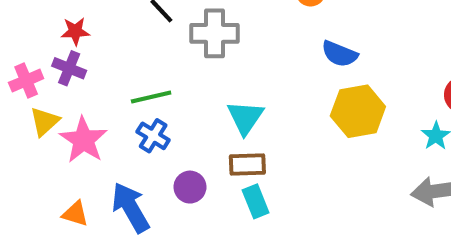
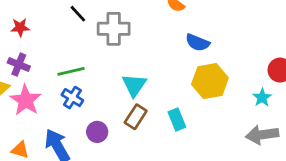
purple cross: (69, 68) -> (19, 65), moved
brown rectangle: (247, 165) -> (136, 117), turned -55
cyan rectangle: (256, 201) -> (177, 120), moved

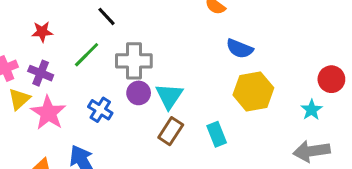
gray cross: (114, 29) -> (134, 61), moved
green line: (71, 71) -> (87, 55), moved, turned -32
purple circle: (97, 132) -> (139, 93), moved

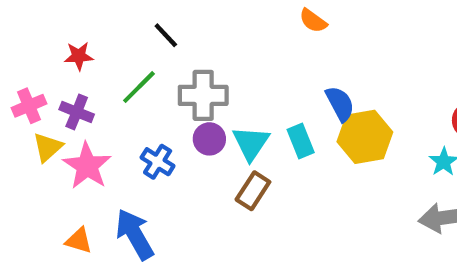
blue semicircle: (240, 49) -> (340, 104), moved, turned -140
cyan rectangle: (217, 134) -> (301, 141), moved

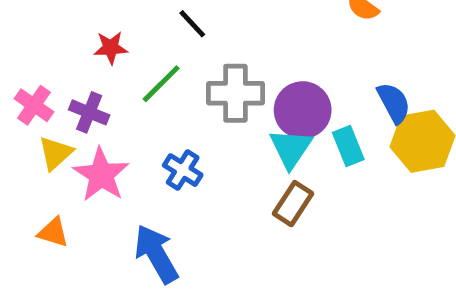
red star: (79, 56) -> (111, 48), moved
pink cross: (29, 106) -> (34, 105), turned -32
purple circle: (209, 139) -> (303, 110), moved, size x1.5
orange triangle: (79, 241) -> (53, 232), moved

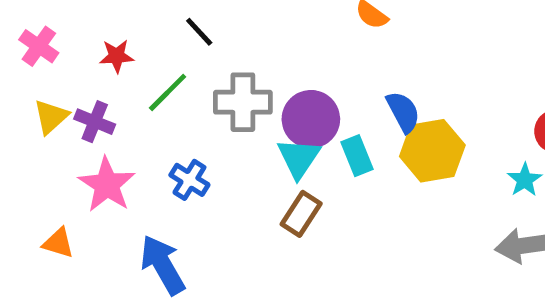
pink cross: (34, 105) -> (39, 46), moved
yellow triangle: (56, 153) -> (51, 117), moved

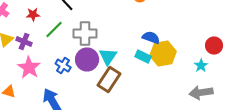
blue semicircle: (403, 112) -> (151, 38), turned -42
purple circle: (311, 119) -> (87, 60), moved
cyan rectangle: (357, 156) -> (143, 56), moved, turned -42
brown rectangle: (301, 214) -> (109, 80), size x1.4

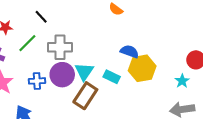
cyan rectangle: (143, 56) -> (112, 77), moved
blue cross: (63, 66) -> (37, 81), turned -35

